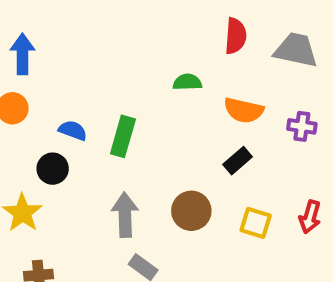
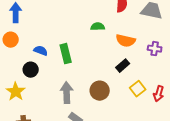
green rectangle: (123, 136) -> (66, 54), turned -30
yellow square: (256, 223) -> (138, 89), moved, turned 35

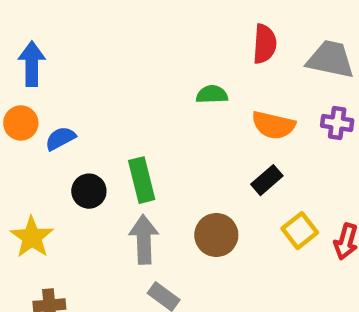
purple cross: (155, 49) -> (337, 123), moved
blue semicircle: (41, 51) -> (60, 138), moved, turned -48
green rectangle: (66, 54) -> (142, 180), moved
black circle: (31, 70) -> (89, 191), moved

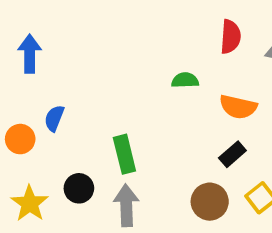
orange circle: (21, 123) -> (20, 139), moved
blue semicircle: (60, 138) -> (54, 118), turned -40
black circle: (89, 191) -> (79, 188), moved
brown circle: (216, 235) -> (210, 202), moved

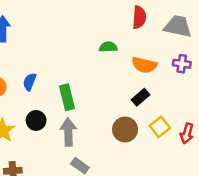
blue semicircle: (54, 118) -> (30, 82), moved

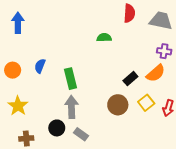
orange semicircle: (144, 65) -> (156, 73), moved, turned -54
black circle: (36, 120) -> (57, 128), moved

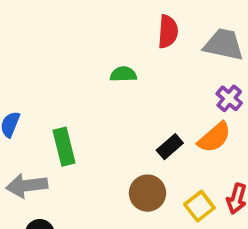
purple cross: (164, 51) -> (229, 98), turned 32
yellow square: (146, 103) -> (199, 206), moved
gray arrow: (72, 107) -> (27, 186), moved, turned -95

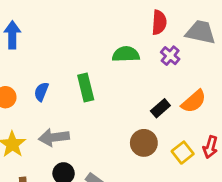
green semicircle: (123, 74) -> (126, 54), size x1.4
purple cross: (229, 98) -> (170, 56), moved
green rectangle: (64, 147) -> (86, 88), moved

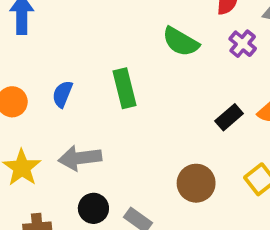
green semicircle: (126, 54) -> (181, 42), turned -148
brown circle: (144, 143) -> (196, 183), moved

